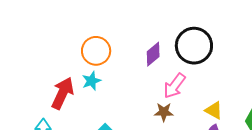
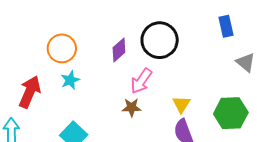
cyan star: (91, 81) -> (70, 80), moved
yellow triangle: (214, 110) -> (181, 104), turned 36

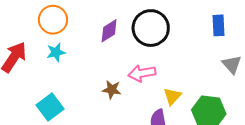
pink arrow: (141, 81) -> (142, 73), moved, turned 36
yellow triangle: (181, 104) -> (172, 96), moved

